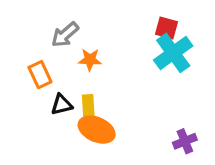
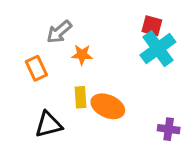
black triangle: (62, 105) -> (49, 125), moved, size x1.4
orange ellipse: (97, 130) -> (108, 106), moved
purple cross: (185, 141) -> (169, 129), turned 30

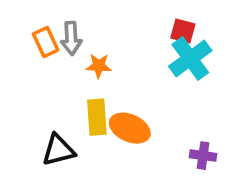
gray arrow: (59, 32) -> (71, 38), turned -52
orange rectangle: (36, 68) -> (46, 42), moved
yellow rectangle: (80, 97) -> (97, 117), size x1.4

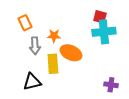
gray arrow: (71, 38) -> (35, 46), moved
cyan cross: (190, 59) -> (104, 32), turned 30
orange ellipse: (130, 128) -> (71, 53), moved

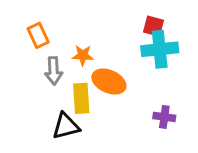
black triangle: (32, 82) -> (66, 126), moved
purple cross: (111, 85) -> (164, 117), moved

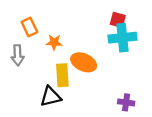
orange star: (83, 55) -> (54, 42), moved
gray arrow: (54, 71) -> (18, 55), moved
purple cross: (164, 117) -> (126, 102), moved

